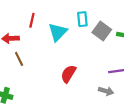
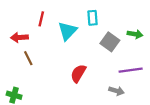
gray square: (102, 31) -> (110, 42), moved

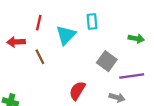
gray square: (110, 42) -> (107, 61), moved
brown line: (28, 58) -> (40, 57), moved
red semicircle: (78, 73) -> (77, 91), moved

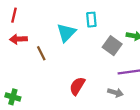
red line: (39, 23) -> (14, 15), moved
gray square: (107, 61) -> (112, 46), moved

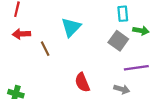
cyan rectangle: (91, 20) -> (123, 14), moved
red semicircle: (77, 86) -> (82, 82), turned -54

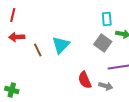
cyan triangle: (71, 27) -> (61, 45), moved
red semicircle: (82, 82) -> (85, 80), moved

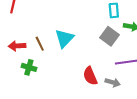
red arrow: (17, 37) -> (17, 46), moved
green cross: (12, 90) -> (29, 67), moved

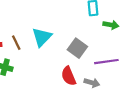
gray square: (110, 36) -> (77, 48), moved

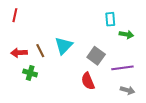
gray arrow: (92, 83) -> (128, 90), moved

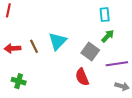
green arrow: (126, 34) -> (108, 36), moved, turned -56
green cross: (30, 73) -> (19, 81), moved

